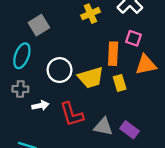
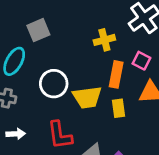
yellow cross: (90, 14) -> (104, 40), moved
white arrow: (40, 106) -> (16, 134), moved

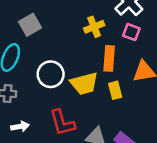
pink square: (141, 61) -> (131, 32), moved

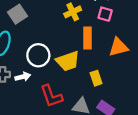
yellow rectangle: (115, 90) -> (96, 78), moved
white arrow: (20, 126) -> (23, 77), moved

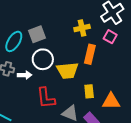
gray square: (18, 14) -> (37, 34), moved
orange triangle: (118, 47) -> (111, 101), moved

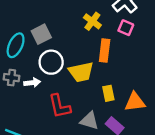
yellow cross: (82, 28) -> (92, 21), turned -35

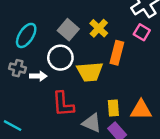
yellow cross: (92, 21) -> (99, 28), moved
gray square: (41, 34) -> (68, 30), moved, turned -30
yellow rectangle: (108, 93) -> (113, 108), moved

